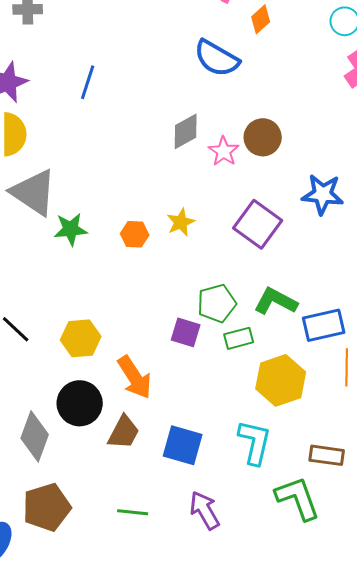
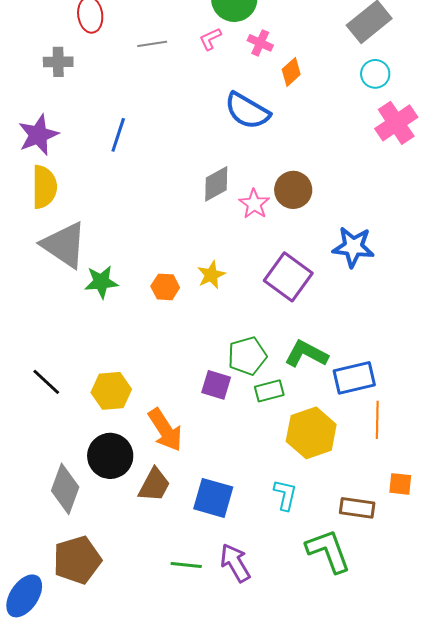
cyan L-shape: (255, 442) -> (285, 495), size x0.7
green line: (133, 512) -> (186, 565), moved

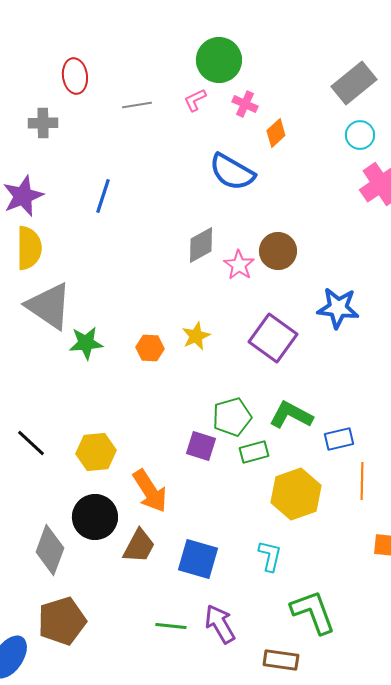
blue rectangle: (354, 378) -> (339, 439), size x0.7
brown rectangle: (357, 508) -> (281, 660), moved

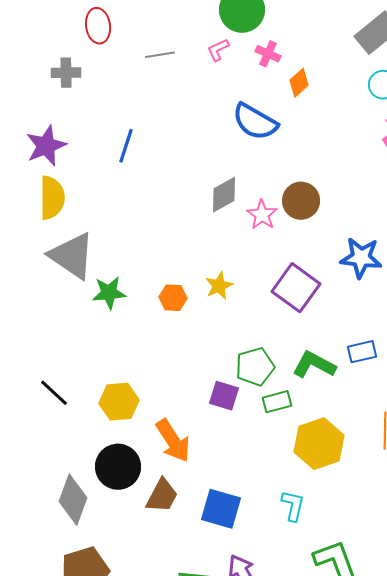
blue rectangle: (339, 439) -> (362, 352), moved

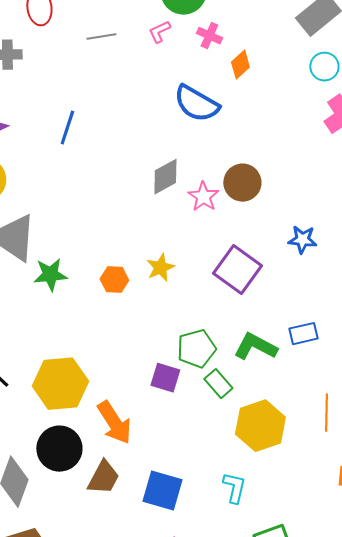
blue star: (361, 258) -> (302, 240), size x0.7
yellow hexagon: (119, 402) -> (60, 384), size x1.4
green rectangle: (277, 402) -> (218, 384), turned 64

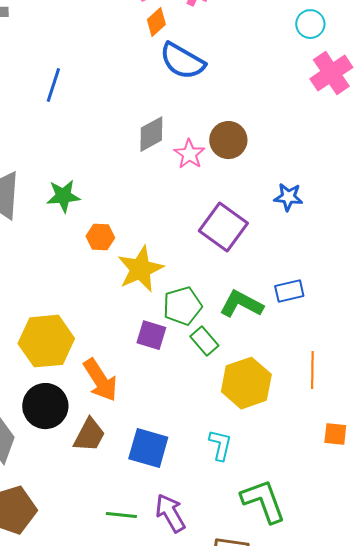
orange diamond: (240, 65) -> (156, 22), moved
yellow star: (160, 268) -> (140, 269), moved, size x1.6
green star: (50, 275) -> (63, 196), moved

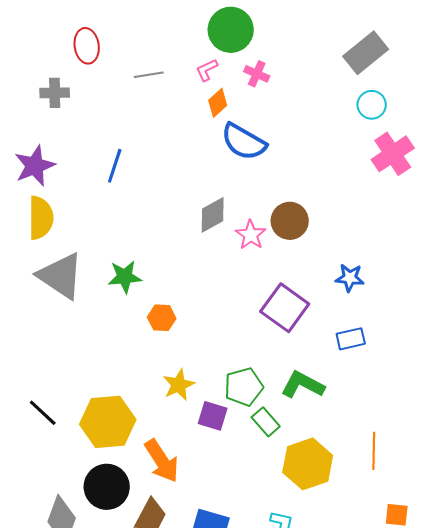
yellow star: (140, 269) -> (179, 385), moved, size x0.7
blue rectangle: (289, 291) -> (351, 339), moved

